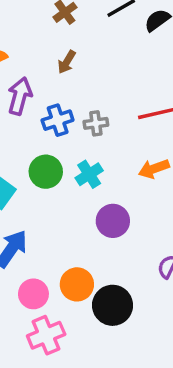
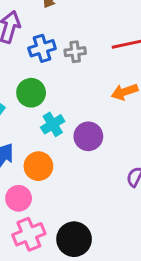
cyan cross: (89, 174) -> (53, 124), moved
orange circle: (77, 284) -> (38, 166), moved
black circle: (113, 305) -> (74, 239), moved

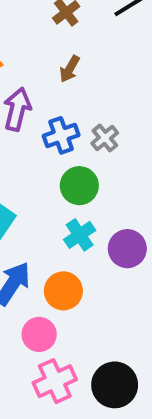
gray cross: (75, 52) -> (105, 138), turned -30
green circle: (31, 93) -> (79, 186), moved

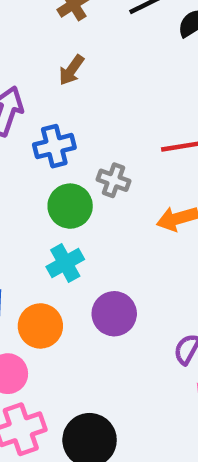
gray cross: (105, 138) -> (113, 180), moved, turned -36
purple circle: (127, 249) -> (114, 314), moved

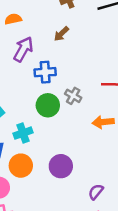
cyan cross: (65, 263) -> (23, 133), moved

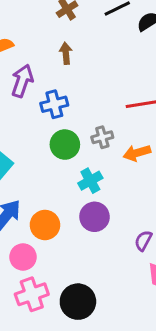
brown arrow: (61, 34) -> (66, 53), turned 140
gray cross: (73, 96) -> (102, 137), moved, turned -35
cyan cross: (23, 133) -> (90, 181), moved

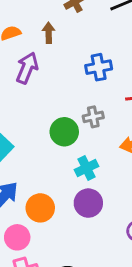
brown arrow: (66, 53) -> (49, 33), moved
blue cross: (54, 104) -> (99, 67), moved
gray cross: (102, 137) -> (93, 117), moved

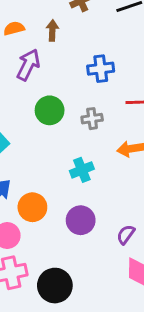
green circle: (64, 132) -> (50, 110), moved
purple circle: (88, 203) -> (81, 220), moved

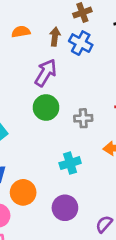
purple arrow: (28, 65) -> (46, 73), moved
blue cross: (101, 69) -> (81, 43), moved, turned 30

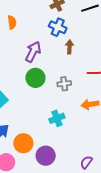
orange semicircle: (21, 32) -> (12, 22), turned 96
brown arrow: (55, 37) -> (69, 47), moved
purple circle: (65, 208) -> (46, 156), moved

